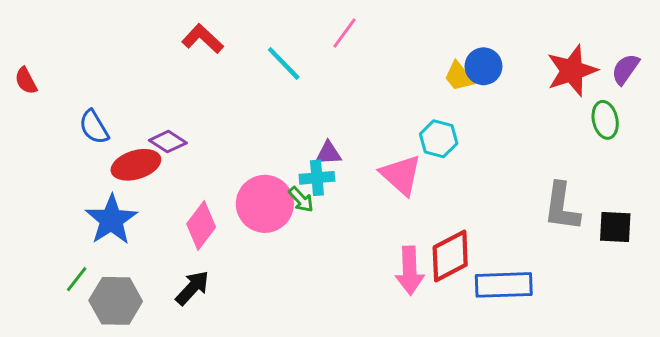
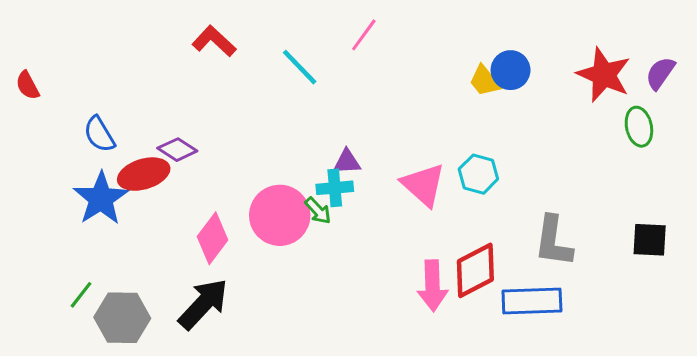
red star: (572, 71) -> (604, 75), turned -30
cyan hexagon: (439, 139) -> (478, 174), moved
gray L-shape: (562, 207) -> (553, 241), moved
blue star: (111, 220) -> (101, 199), moved
black arrow: (192, 288) -> (203, 304), size x1.4

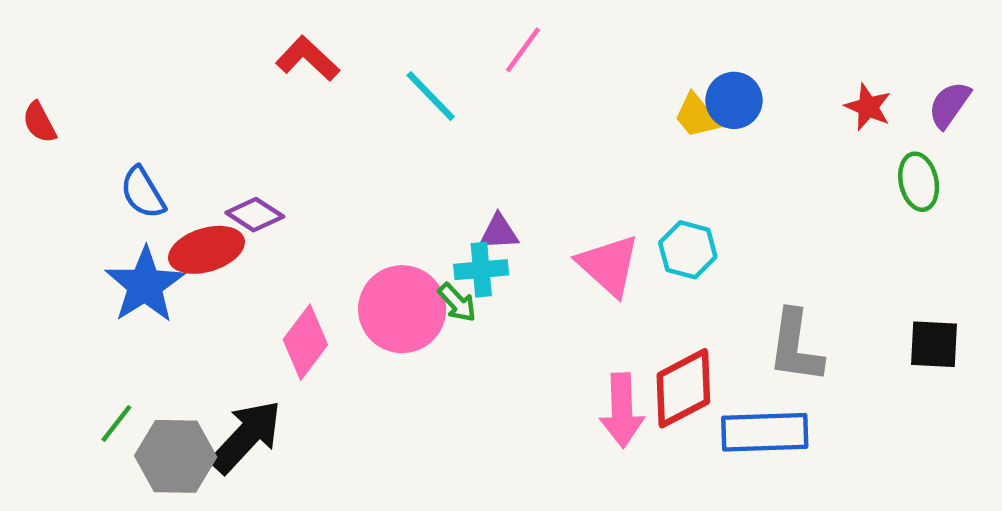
red star: (604, 75) -> (868, 107), size x0.6
black arrow: (203, 304) -> (246, 437), moved

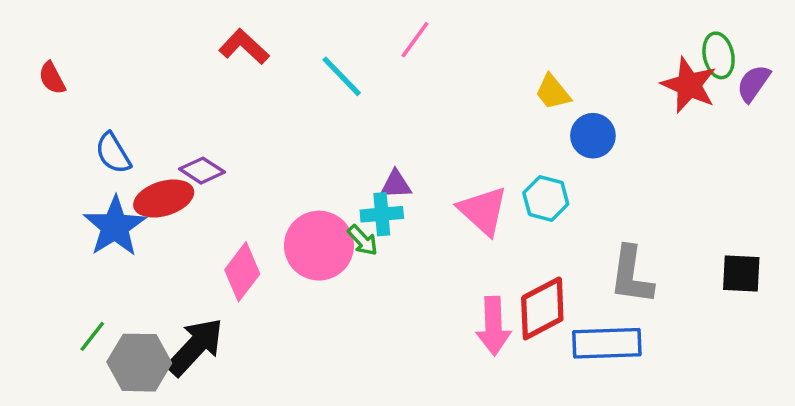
blue circle: (734, 100) -> (593, 136), moved
red star: (868, 107) -> (689, 85), size x1.5
red semicircle: (39, 122) -> (52, 78), moved
green ellipse: (919, 182) -> (719, 55), moved

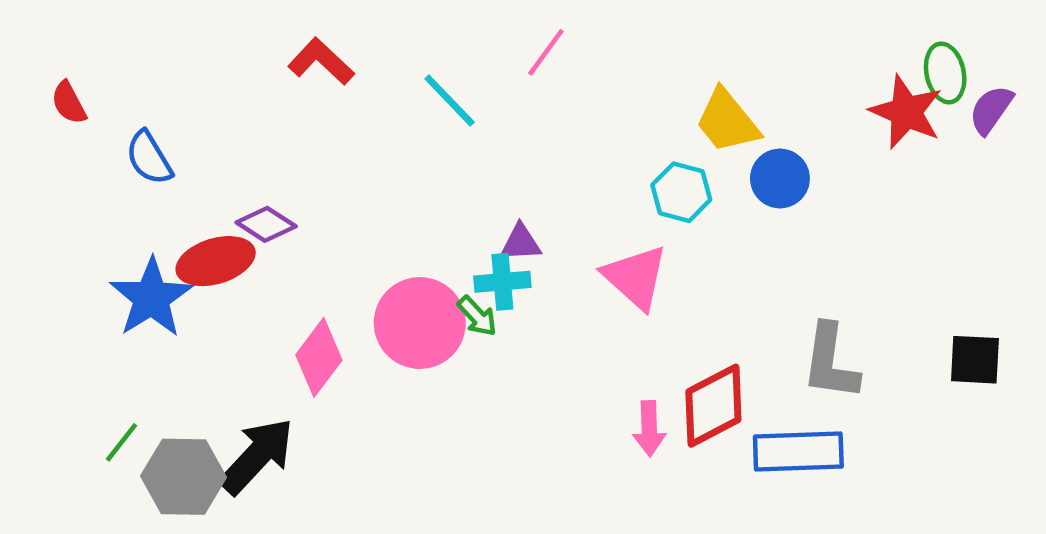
yellow trapezoid: (553, 92) -> (727, 121), size x1.4
blue semicircle: (113, 153) -> (149, 158), moved
cyan hexagon: (546, 198) -> (681, 192), moved
pink arrow: (493, 326) -> (649, 429), size x0.7

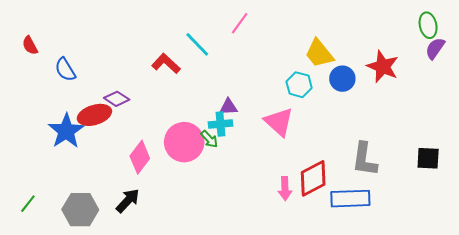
red L-shape: (321, 61) -> (166, 63), moved
green ellipse: (945, 73) -> (428, 25), moved
red star: (906, 112) -> (383, 67), moved
green line: (122, 442) -> (28, 204), moved
black arrow: (257, 456) -> (128, 201), moved, size x0.7

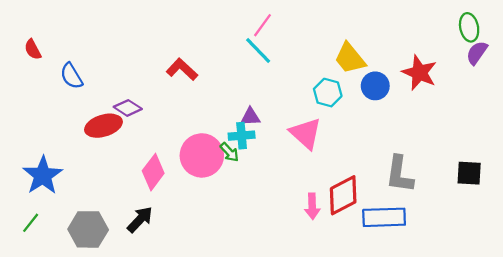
cyan line: (197, 44) -> (258, 51), moved
blue star: (66, 131) -> (43, 175), moved

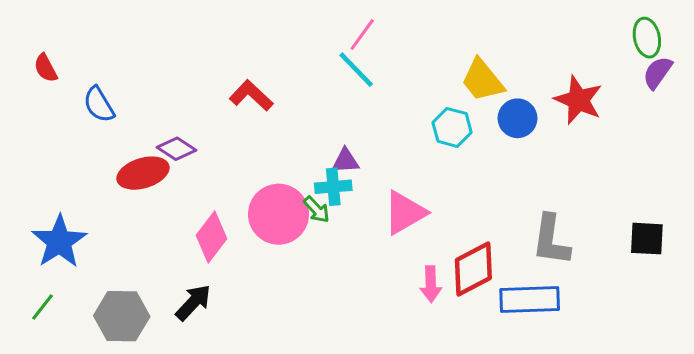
pink triangle: (306, 133) -> (405, 213), moved, turned 48

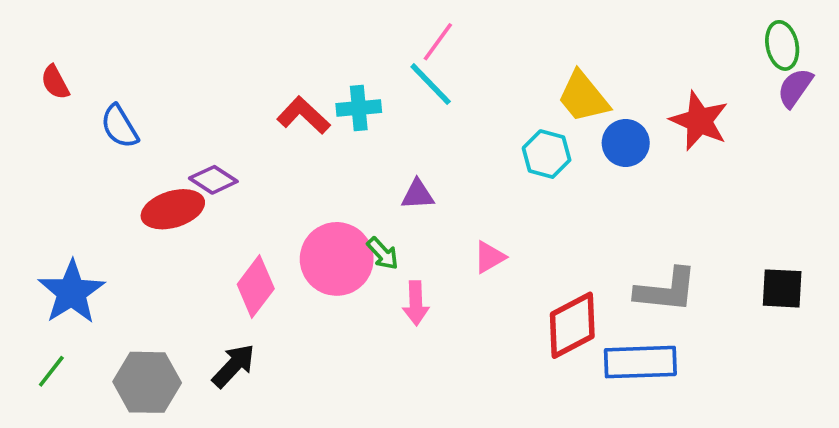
cyan cross: (333, 187) -> (359, 108), moved
pink triangle: (405, 213) -> (489, 257), size x0.6
gray L-shape: (551, 240) -> (666, 290), turned -92
pink arrow: (431, 284) -> (416, 303), moved

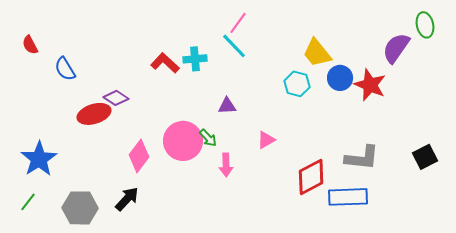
purple semicircle: (795, 88) -> (396, 48), moved, size x1.4
red star: (699, 121) -> (370, 85), moved
black square: (782, 288) -> (425, 157), turned -30

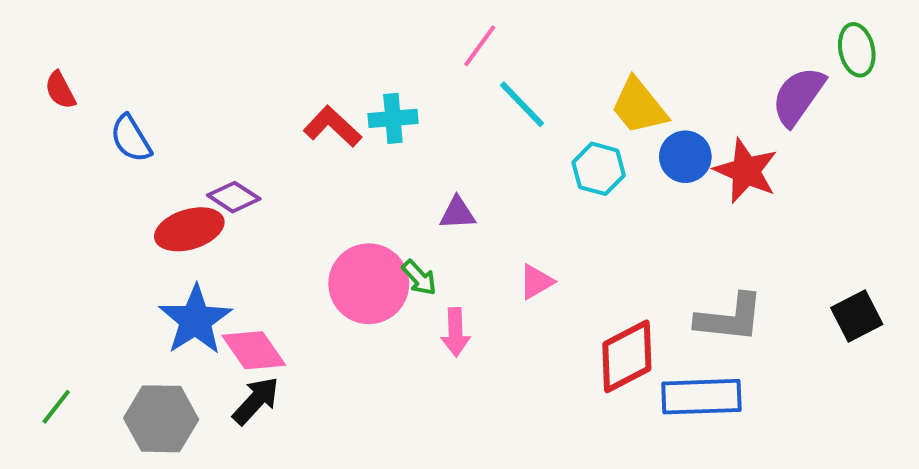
cyan line: (234, 46) -> (522, 104), moved
pink diamond: (139, 156) -> (254, 350), moved, turned -72
blue star: (39, 159) -> (195, 320), moved

